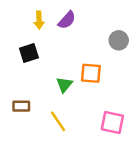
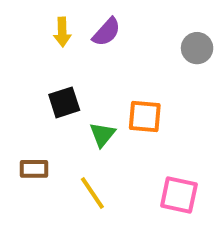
gray circle: (119, 40) -> (197, 48), moved
black square: (29, 53) -> (64, 102), moved

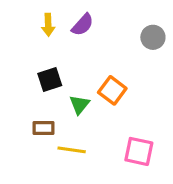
orange square: (145, 116) -> (112, 90), turned 32
brown rectangle: (34, 169) -> (43, 128), moved
yellow line: (92, 193) -> (72, 150), turned -48

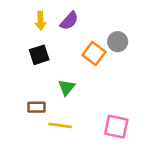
gray circle: (153, 37) -> (118, 42), moved
black square: (50, 79) -> (39, 55), moved
orange square: (112, 90) -> (94, 53), moved

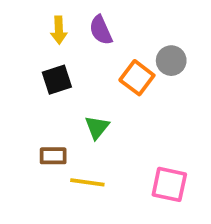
purple semicircle: (69, 21) -> (101, 30), turned 114

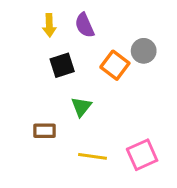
black square: (57, 80) -> (62, 65), moved
yellow line: (87, 182) -> (92, 156), moved
pink square: (169, 184) -> (142, 155), turned -36

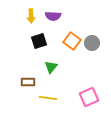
purple semicircle: (85, 25) -> (53, 16), turned -63
gray circle: (144, 51) -> (92, 43), moved
yellow line: (92, 156) -> (48, 98), moved

